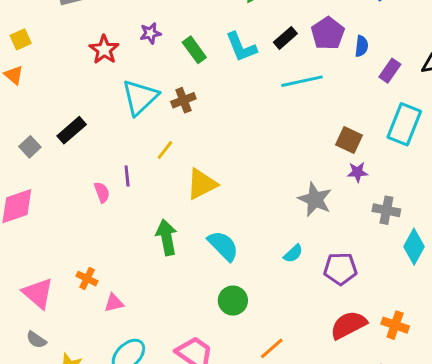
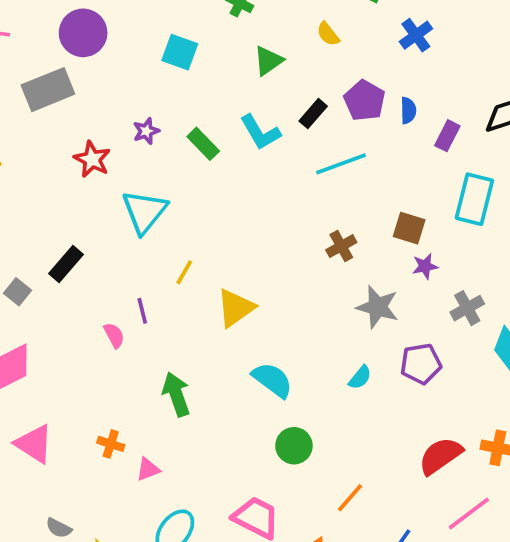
brown cross: (183, 100) -> (341, 246), moved
gray cross: (386, 210) -> (467, 308), turned -32
green arrow: (167, 237) -> (176, 394), moved
purple pentagon: (340, 269) -> (421, 364), moved
pink triangle: (38, 293) -> (34, 444), moved

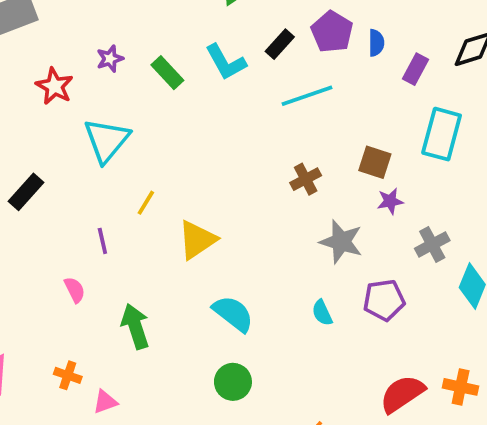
pink semicircle: (114, 335) -> (75, 290), moved
cyan semicircle: (360, 377) -> (322, 313), turned 115
green circle: (294, 446) -> (233, 382), moved

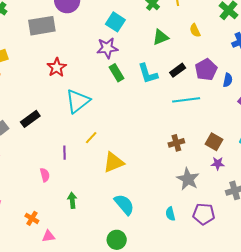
purple star: (110, 59) -> (107, 48), moved, size x1.5
green arrow: (135, 326) -> (72, 200), size x0.7

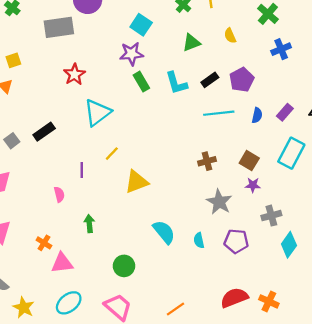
blue semicircle: (228, 80) -> (257, 115), moved
cyan semicircle: (124, 205) -> (164, 232), moved
pink triangle: (48, 236) -> (62, 263), size x1.5
green circle: (117, 240) -> (124, 266), moved

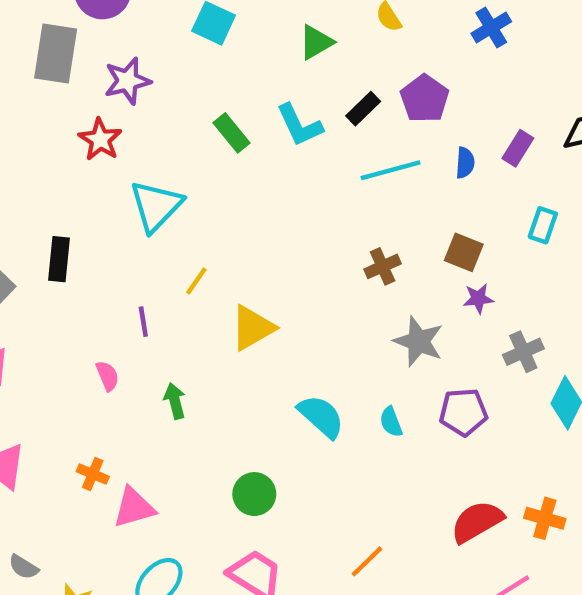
gray rectangle: (59, 27) -> (56, 53), turned -64
purple star: (131, 54) -> (127, 81), moved
black rectangle: (44, 132) -> (59, 259), turned -40
cyan rectangle: (291, 153) -> (543, 225), size x0.6
green arrow: (89, 224) -> (175, 401), moved

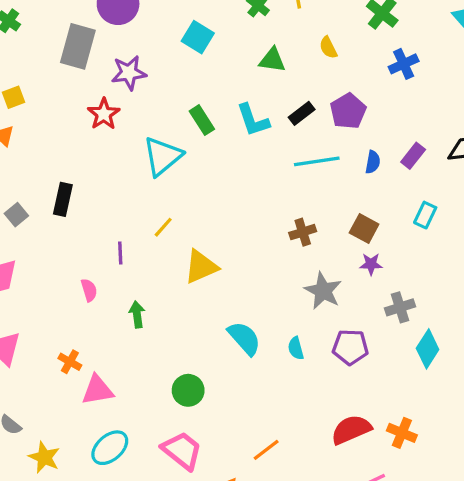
green triangle: (316, 42) -> (272, 60), turned 32
cyan triangle: (156, 206) -> (162, 156), moved

